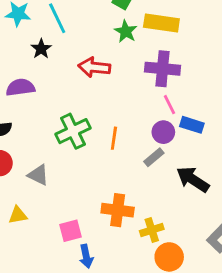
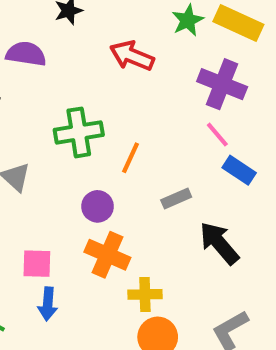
pink line: (169, 105) -> (217, 135), turned -30
purple circle: (163, 132) -> (98, 206), moved

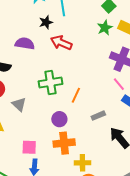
red arrow: (132, 56) -> (61, 43), moved
orange cross: (107, 255) -> (64, 143), turned -30

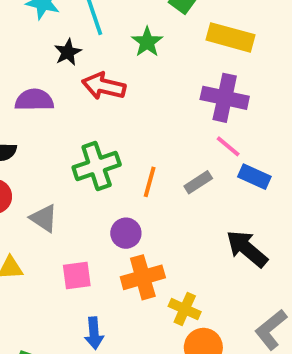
green star: (105, 28) -> (147, 42), moved
gray rectangle: (98, 116) -> (198, 182), moved
pink square: (29, 147) -> (77, 275), moved
yellow cross: (82, 163) -> (185, 309), turned 35

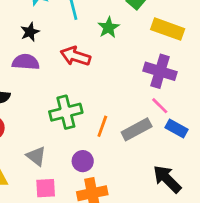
black star: (68, 52) -> (30, 32), moved
gray rectangle: (198, 182) -> (137, 129), size x1.5
gray triangle: (44, 218) -> (36, 156), moved

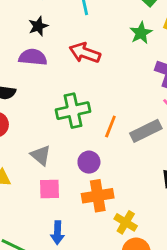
green star: (109, 28) -> (141, 33), moved

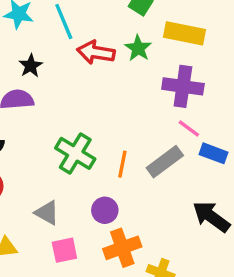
black star: (38, 26) -> (31, 66), moved
red arrow: (85, 53) -> (96, 52), moved
green cross: (73, 111) -> (75, 153), turned -36

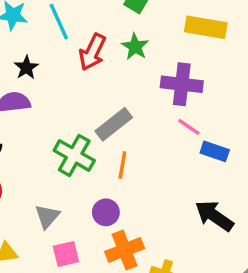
yellow rectangle: (184, 33) -> (206, 27), moved
red arrow: (96, 52) -> (92, 52), turned -72
gray rectangle: (165, 162) -> (114, 124), moved
gray triangle: (47, 213) -> (47, 216), turned 44

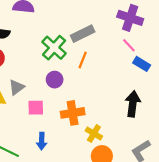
purple circle: (106, 212) -> (55, 80), moved
gray triangle: (47, 216) -> (17, 87), moved
black arrow: (214, 216) -> (133, 104), turned 50

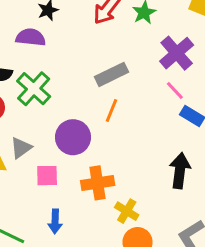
purple cross: (130, 18) -> (177, 53), turned 30
green cross: (54, 48) -> (34, 89), moved
purple circle: (55, 80) -> (73, 137), size x1.5

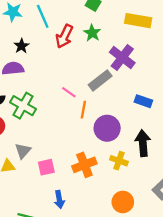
gray rectangle: (112, 74) -> (100, 80), moved
pink line: (175, 90) -> (69, 92), moved
purple circle: (73, 137) -> (107, 128), moved
yellow cross: (127, 211) -> (119, 161), moved

